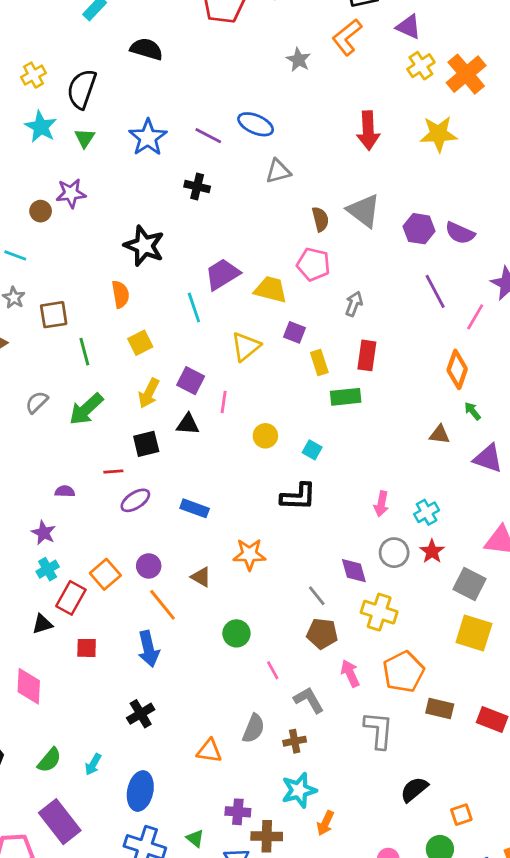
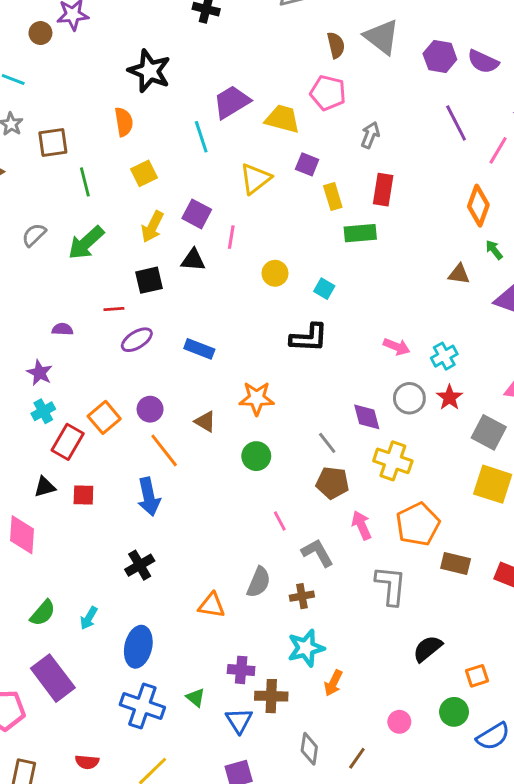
pink arrow: (381, 504) -> (397, 347), turned -80
black triangle: (42, 624) -> (45, 487), moved
green circle: (236, 633) -> (256, 456), moved

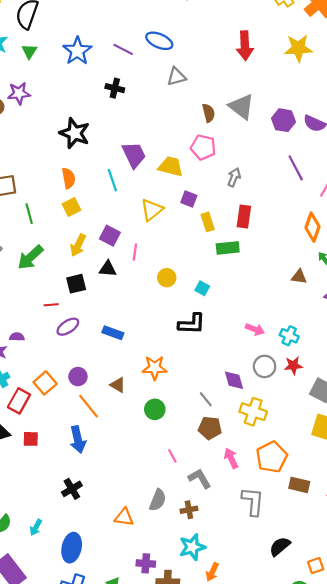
purple trapezoid: (232, 102) -> (134, 155), turned 96
orange semicircle: (124, 122) -> (69, 178), moved
purple semicircle: (62, 329) -> (17, 337), moved
cyan cross: (444, 356) -> (289, 336), turned -36
red star: (449, 397) -> (293, 366), turned 30

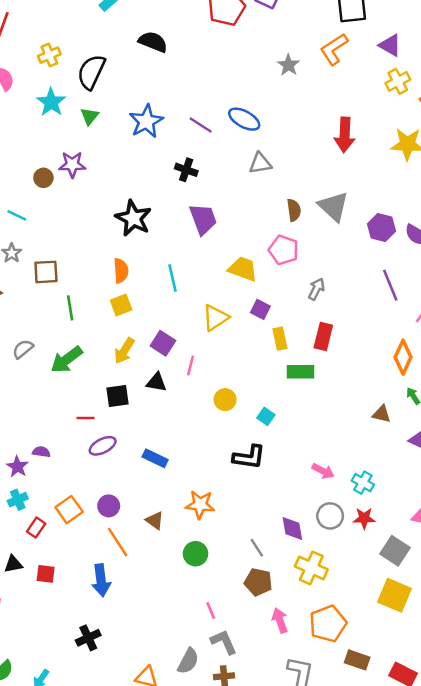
purple trapezoid: (134, 155) -> (203, 219), moved
red rectangle: (19, 401) -> (36, 528), size x0.7
gray L-shape: (200, 478) -> (224, 642), moved

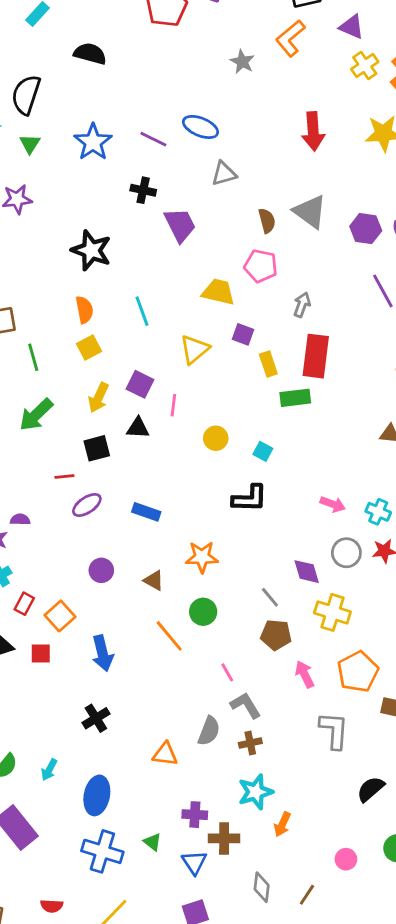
purple trapezoid: (203, 219) -> (180, 225), moved
red rectangle: (323, 336) -> (316, 356), size x1.4
orange square: (69, 510) -> (60, 616), moved
orange line: (118, 542) -> (169, 636), moved

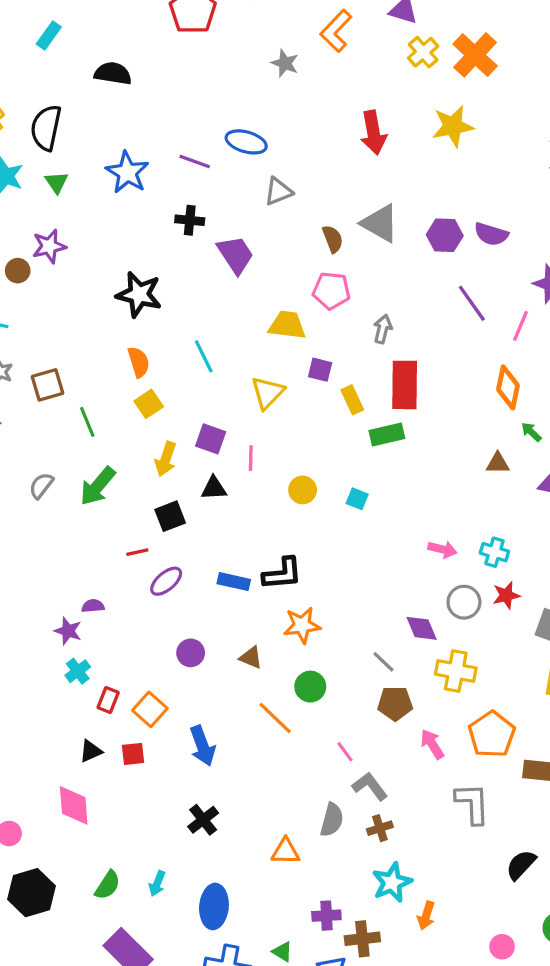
black L-shape: (250, 498) -> (282, 574), moved

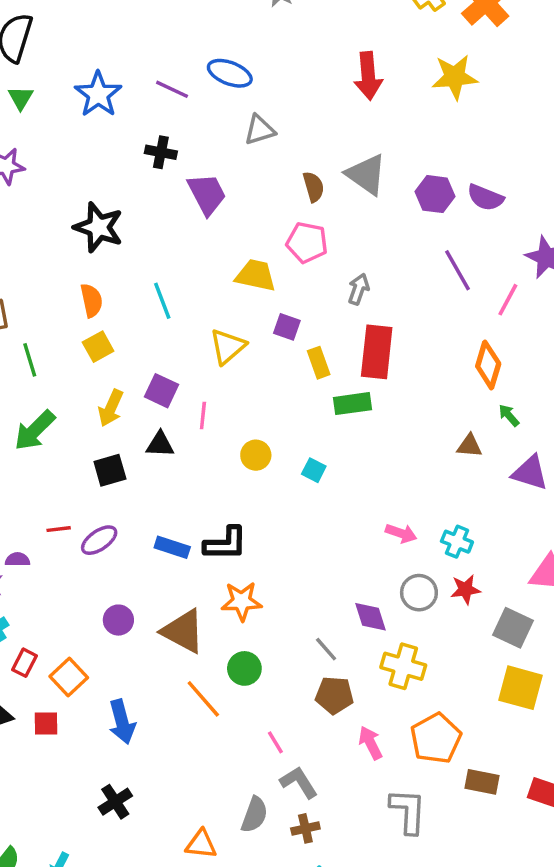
red line: (137, 552) -> (59, 529), moved
brown triangle: (251, 658) -> (183, 631), size x1.8

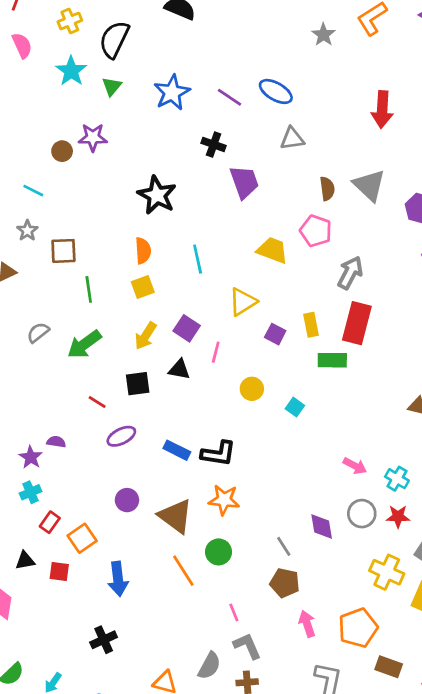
gray arrow: (359, 289) -> (350, 273), size x1.4
purple square: (287, 327) -> (275, 334), moved
red line: (59, 529) -> (97, 402), moved, turned 30
yellow cross: (403, 666) -> (387, 572), moved

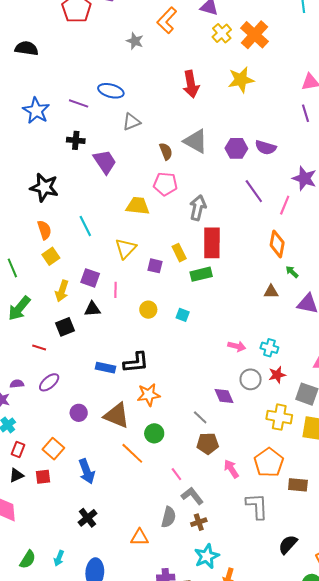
purple ellipse: (121, 436) -> (49, 382), moved
red rectangle: (50, 522) -> (18, 450), moved

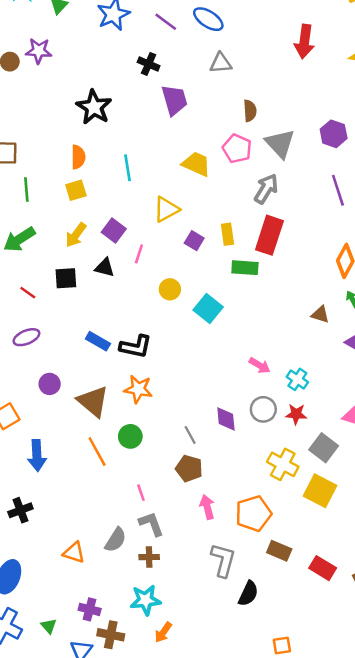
gray triangle: (196, 141) -> (280, 144), moved
cyan square: (183, 315) -> (208, 308), size x1.6
black semicircle: (288, 544) -> (248, 594), moved, turned 145

